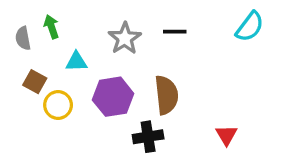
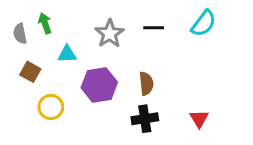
cyan semicircle: (250, 27) -> (204, 23), moved
brown semicircle: (166, 95) -> (146, 84), size x0.7
yellow circle: (58, 105) -> (51, 107), moved
black cross: (148, 137) -> (145, 119), moved

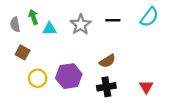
cyan triangle: (67, 54) -> (49, 29), moved
brown semicircle: (146, 84) -> (107, 61), turned 63
purple hexagon: (99, 85) -> (69, 76), moved

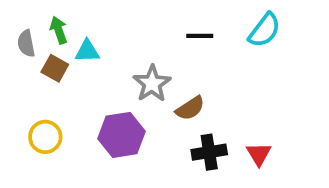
gray star: (81, 25) -> (152, 84), moved
brown square: (23, 52) -> (55, 68), moved
yellow circle: (38, 78) -> (45, 137), moved
black cross: (106, 87) -> (209, 152), moved

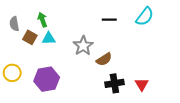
green arrow: (59, 30) -> (42, 20), moved
cyan triangle: (87, 51) -> (49, 38), moved
purple hexagon: (122, 135) -> (47, 79), moved
yellow circle: (45, 137) -> (12, 73), moved

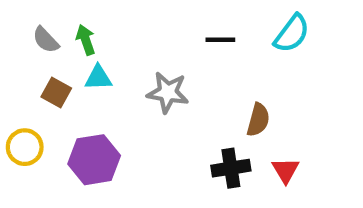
gray semicircle: (14, 24) -> (46, 40), moved, turned -32
brown square: (30, 37) -> (56, 92), moved
gray star: (83, 46) -> (168, 92), turned -30
brown semicircle: (104, 59) -> (258, 120), moved, turned -42

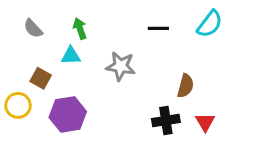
green arrow: (86, 40) -> (80, 28), moved
brown square: (56, 92) -> (41, 78), moved

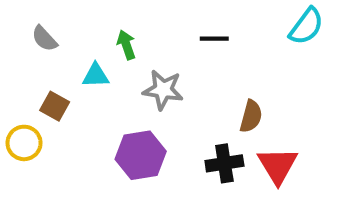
cyan semicircle: (210, 24) -> (306, 26), moved
green arrow: (80, 28) -> (126, 45), moved
purple hexagon: (68, 114) -> (141, 155), moved
red triangle: (205, 122) -> (278, 165), size x1.5

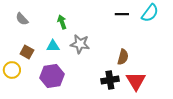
black line: (214, 39) -> (122, 14), moved
cyan triangle: (96, 75) -> (53, 46), moved
purple hexagon: (141, 155) -> (52, 76), moved

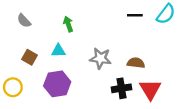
gray star: (80, 44) -> (100, 58), moved
brown semicircle: (123, 57) -> (136, 63), turned -98
yellow circle: (12, 70) -> (13, 87), moved

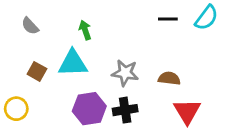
cyan triangle: (58, 51) -> (73, 63), size x1.6
purple hexagon: (57, 84) -> (89, 109), moved
black cross: (121, 88) -> (125, 110), moved

